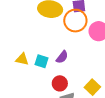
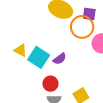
cyan square: (41, 61) -> (39, 57), size x1.5

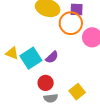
cyan square: (39, 57) -> (31, 58), turned 30

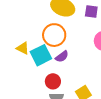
orange circle: (71, 23) -> (54, 35), moved

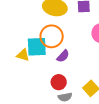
cyan square: (41, 55) -> (37, 47), moved, turned 35

